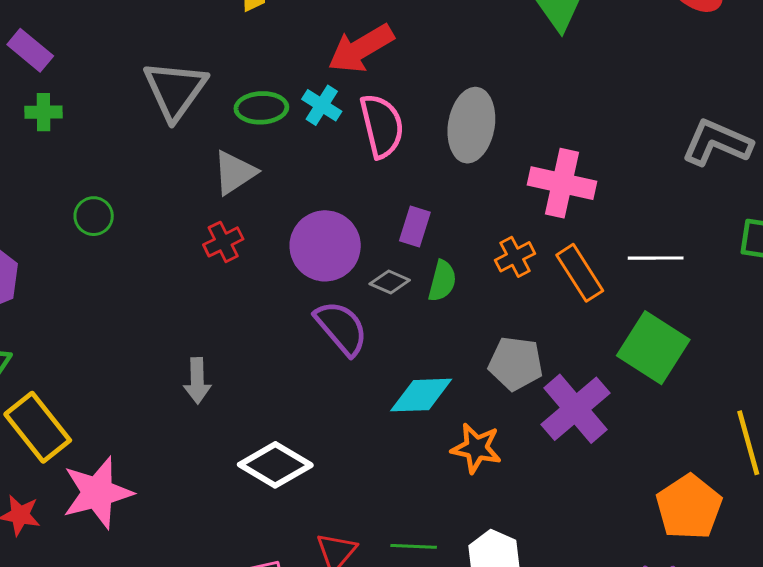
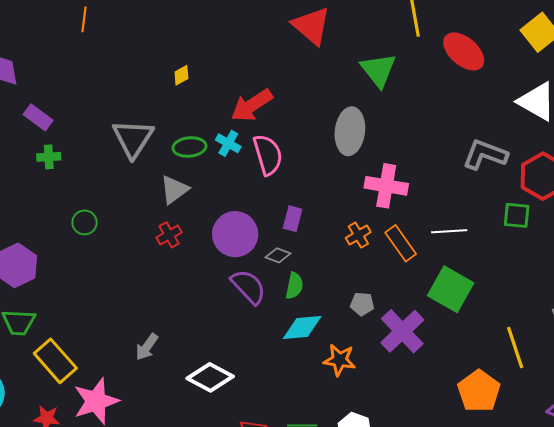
gray ellipse: (471, 125) -> (350, 131), moved
green semicircle: (442, 281) -> (294, 286), moved
gray pentagon: (516, 363) -> (362, 304), size x0.7
gray arrow: (197, 381) -> (147, 347), moved, turned 40

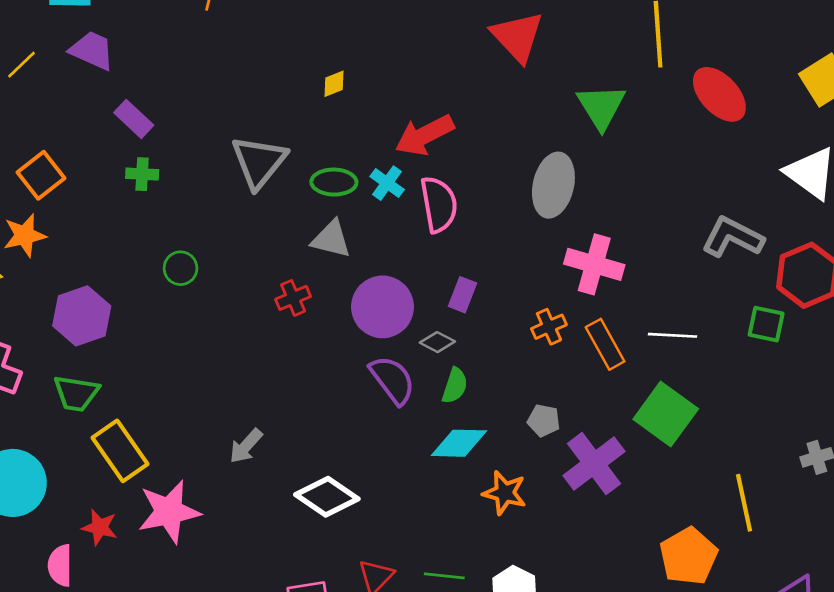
gray triangle: (174, 190) -> (331, 239), moved, turned 44

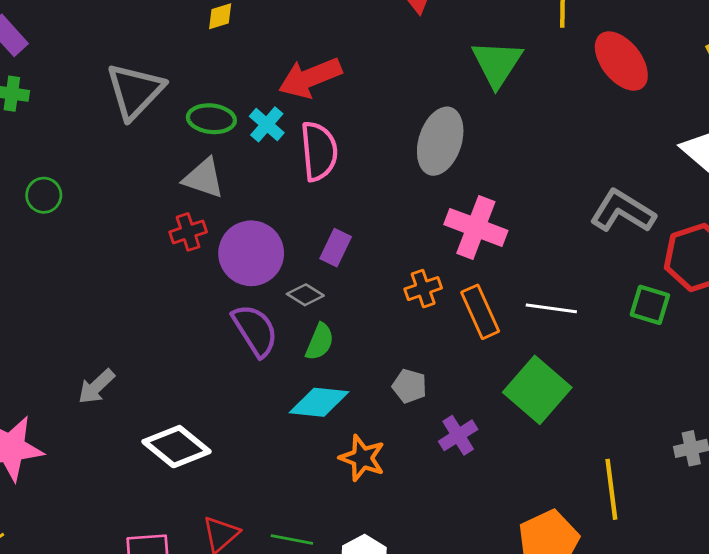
red cross: (293, 298) -> (188, 232), moved
purple cross: (594, 464) -> (458, 435), size x0.6

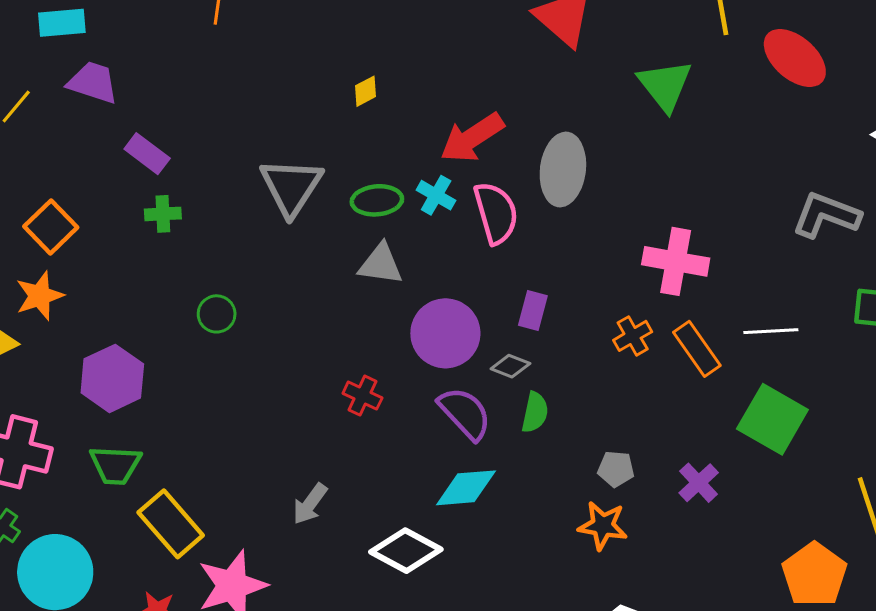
gray ellipse: (440, 141) -> (563, 170), moved
red cross: (188, 232) -> (362, 396), moved, turned -36
gray pentagon: (409, 386) -> (616, 469), moved
cyan diamond: (319, 402) -> (466, 488), moved

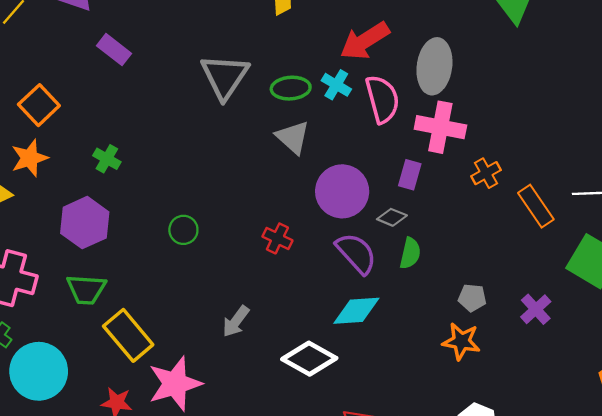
green cross: (163, 214) -> (107, 159), moved, turned 32
pink cross: (676, 261) -> (440, 127), moved
gray triangle: (381, 264) -> (293, 137), turned 33
green circle: (217, 314) -> (183, 230), moved
orange cross: (633, 336) -> (486, 173), moved

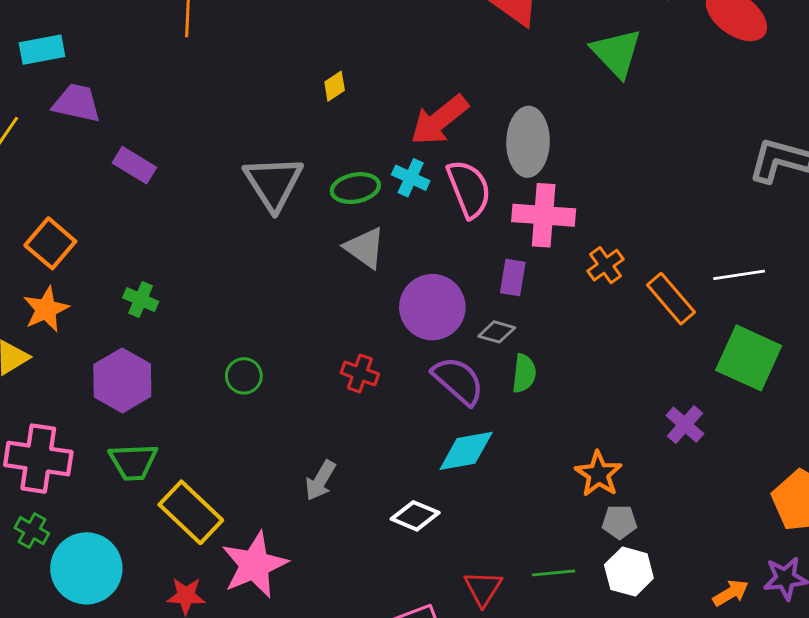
gray pentagon: (472, 298) -> (619, 522), moved
orange star: (461, 341) -> (598, 474), turned 30
white diamond: (309, 359) -> (415, 516), size x0.7

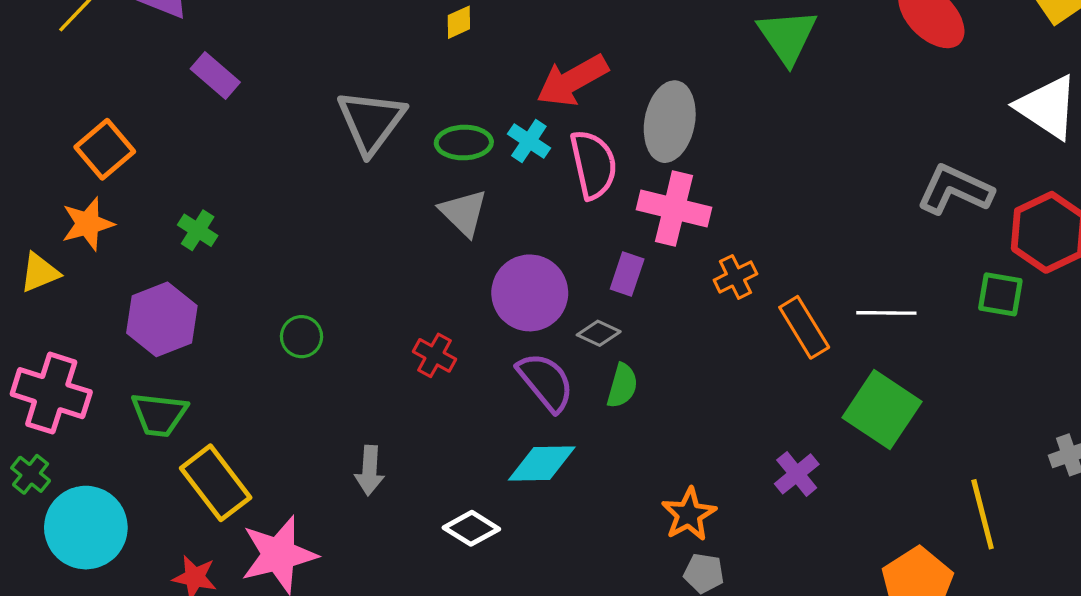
gray arrow: (320, 481) -> (370, 470), turned -36

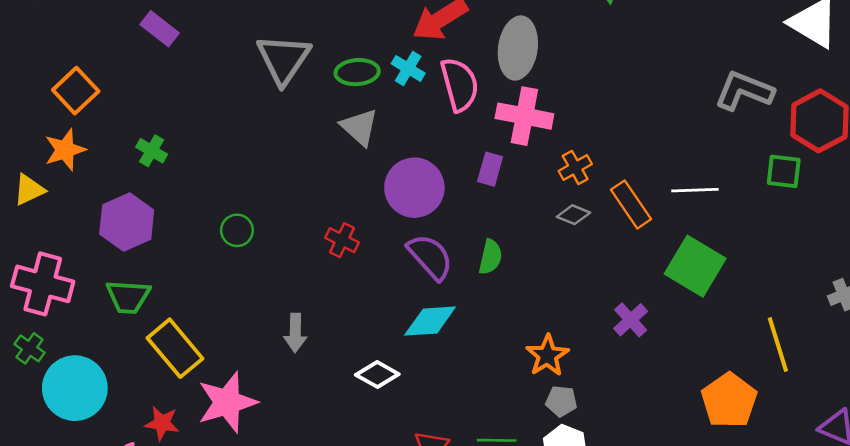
gray diamond: (599, 333) -> (574, 215), moved

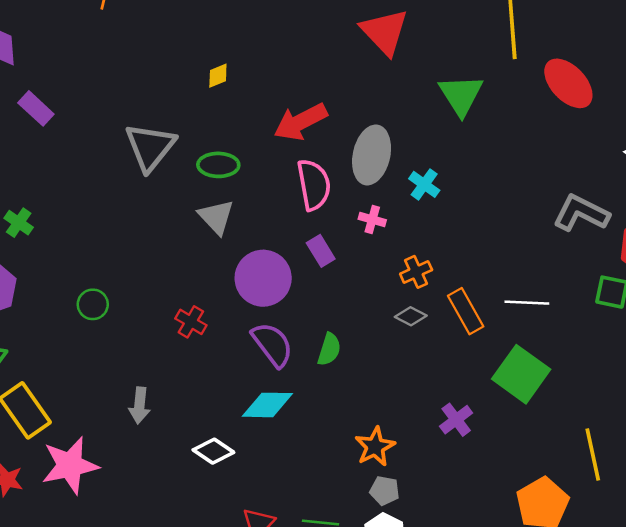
cyan cross: (408, 68) -> (424, 184), moved
pink cross: (524, 116) -> (372, 220), size x0.5
purple rectangle: (490, 169) -> (321, 251), moved, turned -52

